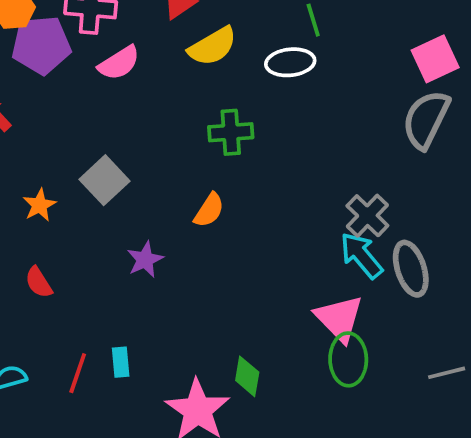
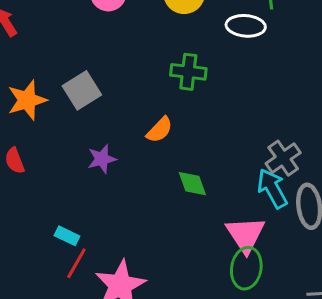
orange star: (40, 205) -> (27, 100), size x1.5
cyan rectangle: (121, 362) -> (67, 236), turned -70
red line: (78, 373) -> (76, 263), moved
green diamond: (247, 376) -> (192, 184), moved, turned -40

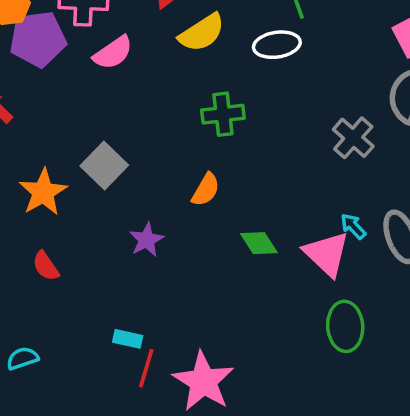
gray cross: (283, 158) -> (353, 138), moved
cyan arrow: (272, 188) -> (353, 226), size x0.6
pink triangle: (245, 234) -> (327, 254), moved

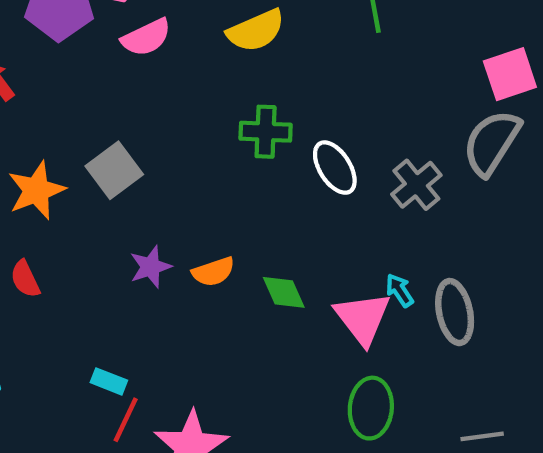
white ellipse: (277, 45) -> (335, 168), moved, turned 57
orange semicircle: (206, 190) -> (213, 272), moved, turned 32

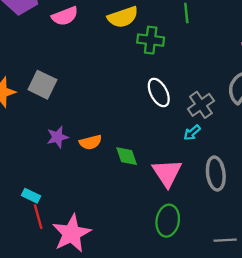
green cross: (266, 132) -> (151, 40), moved
gray square: (114, 170) -> (42, 85), turned -32
cyan arrow: (400, 290) -> (192, 133), moved, turned -102
red line: (126, 420) -> (38, 217), turned -45

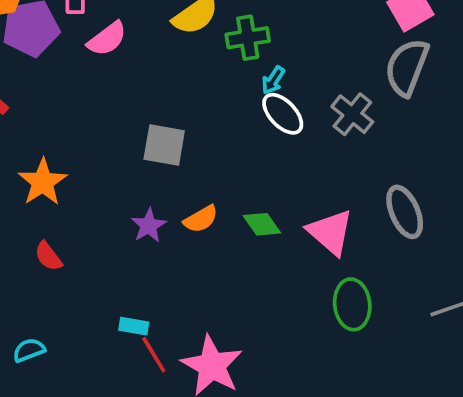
gray square: (42, 85) -> (164, 145), moved
cyan arrow: (192, 133) -> (273, 80), moved

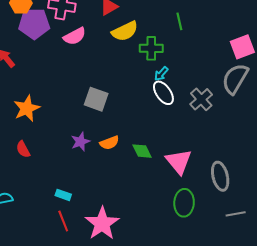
gray ellipse: (405, 212) -> (220, 176), moved
red line: (154, 355) -> (63, 221), moved

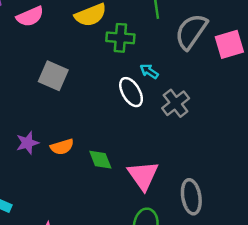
cyan arrow: (161, 74) -> (149, 71), moved, turned 77
gray semicircle: (235, 79) -> (191, 31), moved
gray square: (96, 99) -> (53, 76), moved

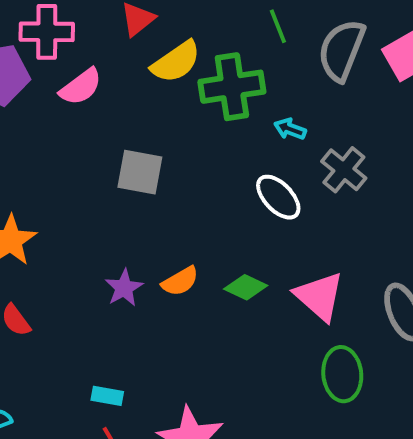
green cross: (120, 38) -> (232, 87), size x1.4
white ellipse: (131, 92) -> (278, 197), moved
green diamond: (100, 160) -> (246, 287), turned -30

